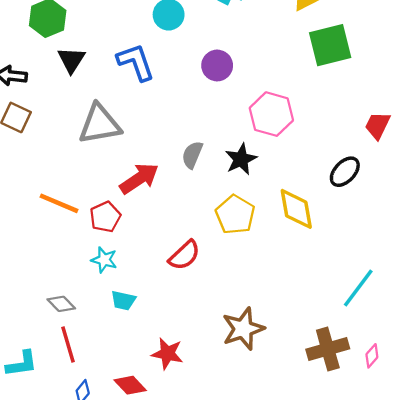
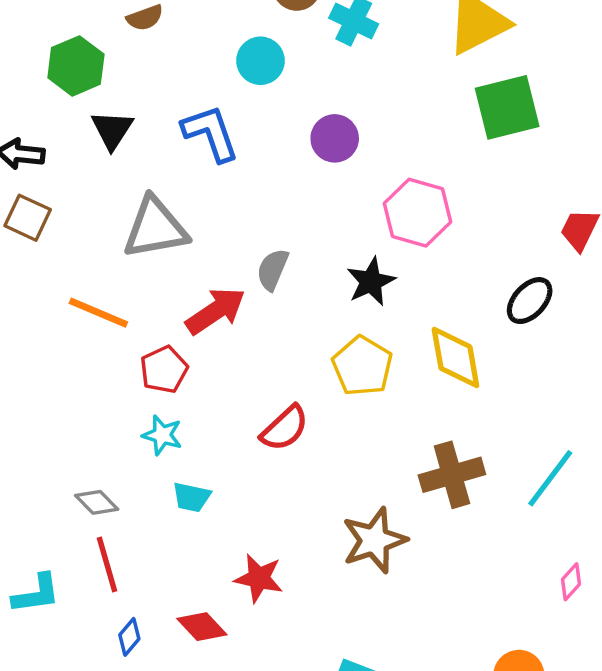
gray semicircle: (192, 155) -> (273, 269), moved
orange line: (59, 203) -> (98, 313), moved
brown cross: (328, 349) -> (452, 475), moved

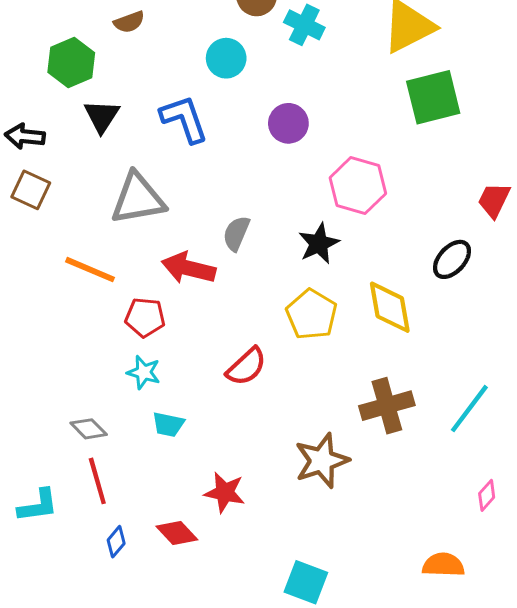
red arrow: (216, 311) -> (189, 268), turned -132
red pentagon: (164, 370) -> (145, 317), turned 30

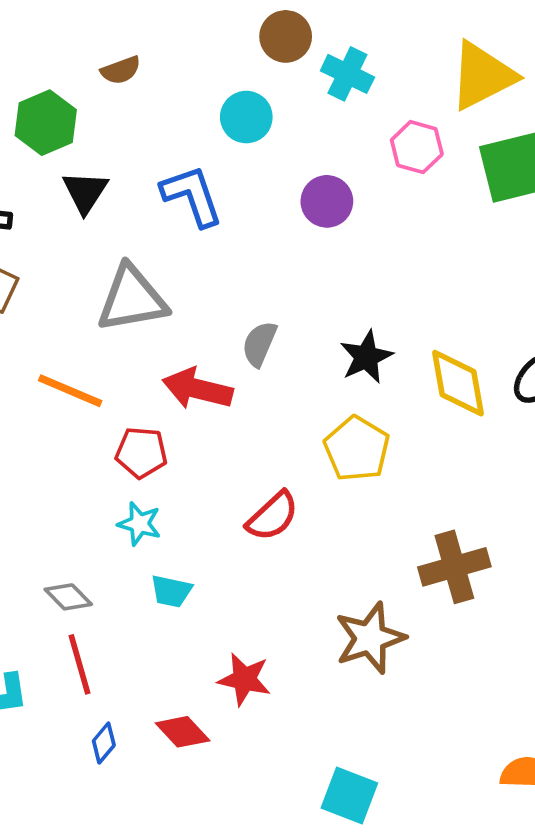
pink hexagon: (358, 186) -> (417, 147), moved, size x0.7
yellow diamond: (390, 307) -> (458, 383), moved

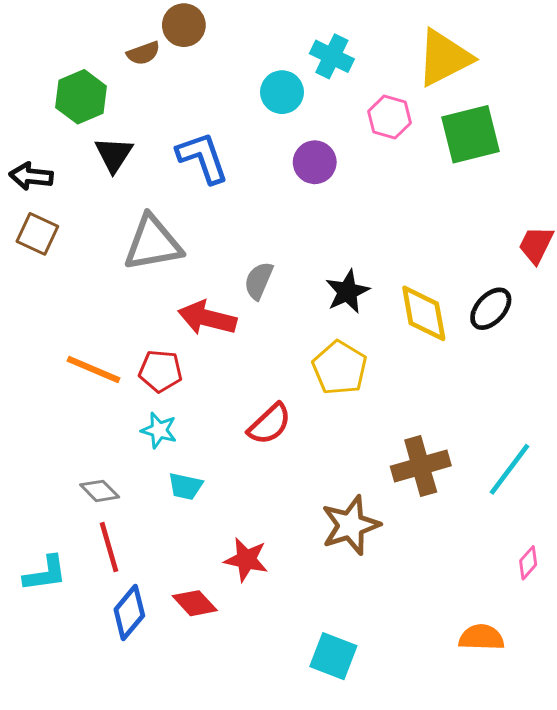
brown circle: (286, 36) -> (184, 25), moved
cyan circle: (246, 117) -> (282, 92), moved
orange line: (70, 391) -> (93, 369), moved
blue diamond: (104, 743) -> (129, 613), size x1.6

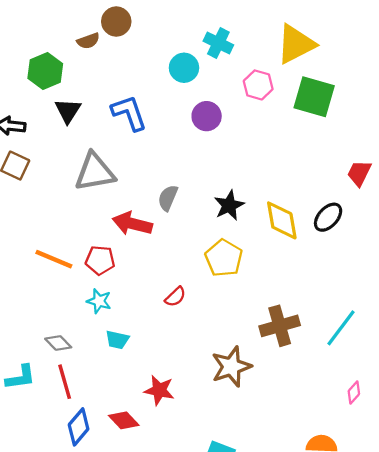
green square: (471, 134) -> (314, 97), turned 30
red semicircle: (270, 424) -> (175, 297), size x0.7
cyan L-shape: (45, 574) -> (21, 377), moved

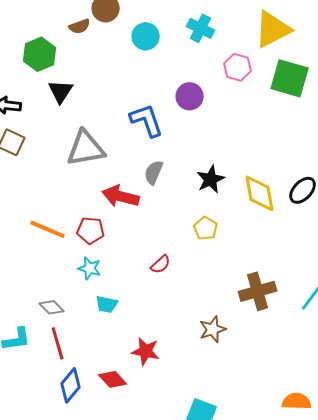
cyan circle: (184, 68) -> (146, 36), moved
blue L-shape: (129, 113) -> (147, 120), moved
yellow pentagon: (224, 258) -> (206, 228), size x0.7
brown star: (231, 367) -> (213, 329), size x0.7

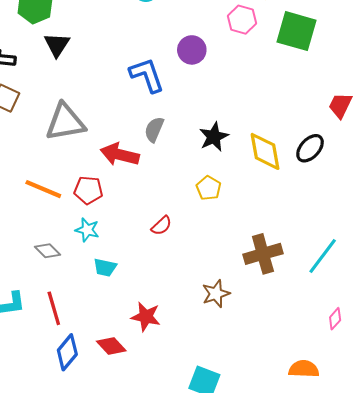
gray triangle: (86, 148) -> (65, 122), moved
gray diamond: (52, 307) -> (47, 251), moved

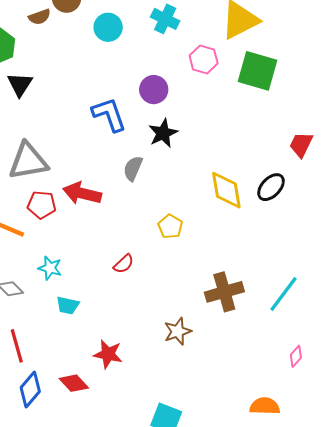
gray semicircle: (154, 129) -> (133, 168), moved
black star: (214, 137) -> (163, 133), moved
red pentagon: (88, 190) -> (42, 205), moved

